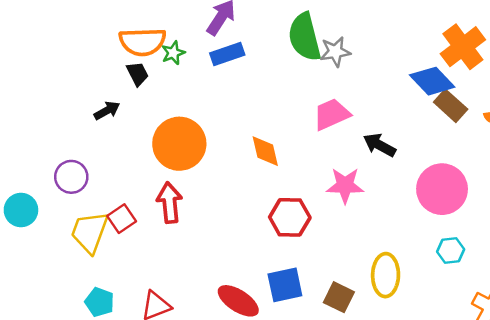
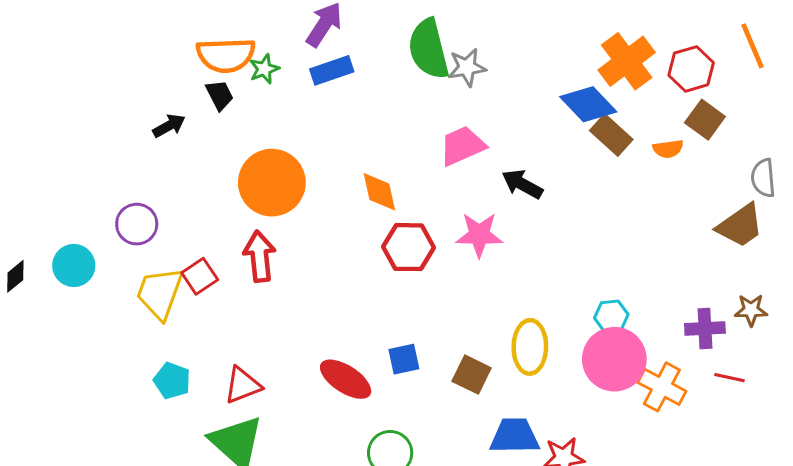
black arrow: (107, 111) -> (169, 126), moved
pink circle: (442, 189) -> (614, 359), moved
red hexagon: (290, 217) -> (409, 247), moved
blue square: (285, 285) -> (404, 359), size x0.7

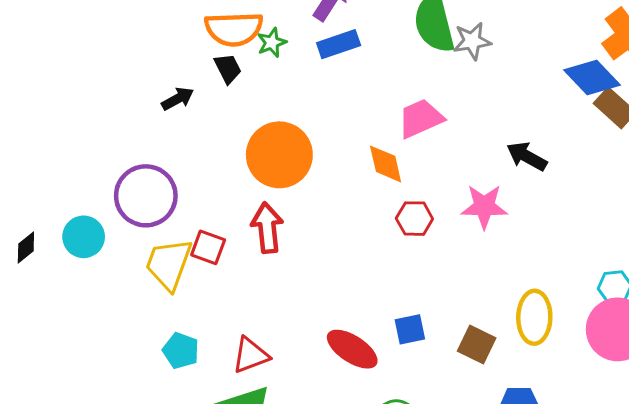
pink trapezoid: (462, 146) -> (421, 118), moved
purple circle: (137, 224) -> (146, 196), size x1.5
red hexagon: (409, 247) -> (414, 219), size x0.7
red square: (200, 276) -> (208, 247), turned -36

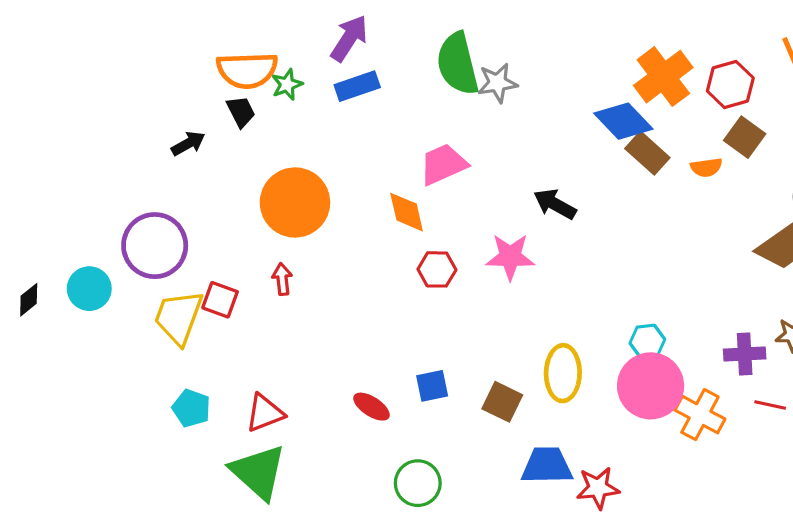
red arrow: (267, 228) -> (282, 279), size x0.6
red ellipse: (352, 349) -> (372, 407), size x0.7

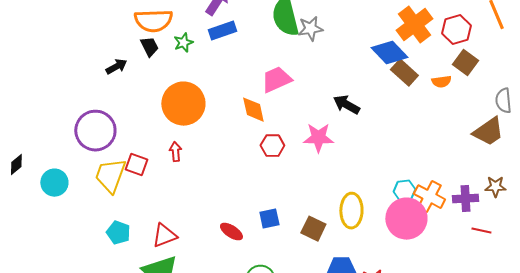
green star: (287, 85) -> (183, 43), moved
cyan circle: (89, 289) -> (54, 183), moved
orange cross: (700, 415) -> (429, 197), moved

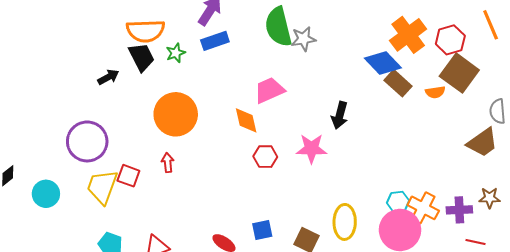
black trapezoid: (149, 47) -> (141, 57), size x1.4
brown square: (465, 63) -> (459, 73), size x1.5
black arrow: (346, 105) -> (340, 115), turned -104

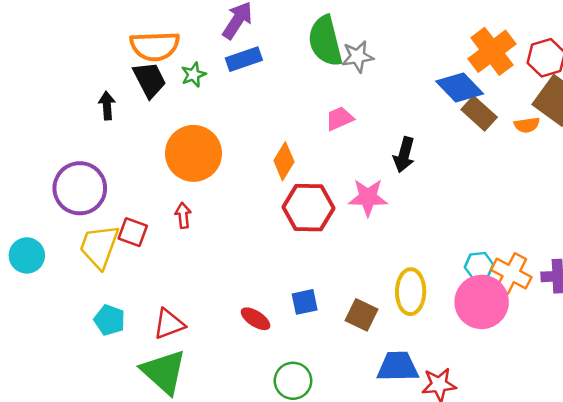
black arrow: (108, 77) -> (107, 106), turned -65
pink trapezoid: (269, 90) -> (339, 118), moved, size x0.7
orange diamond: (246, 120) -> (284, 161), turned 44
red hexagon: (265, 157) -> (308, 208), size x1.6

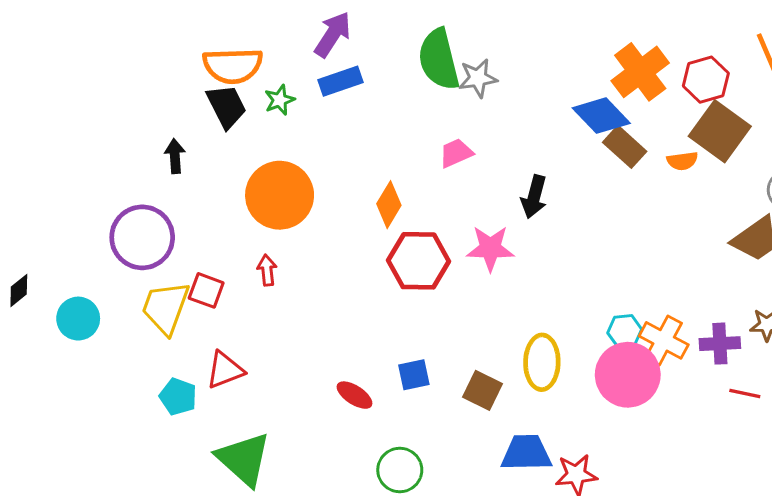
black arrow: (107, 106) -> (175, 156), moved
red triangle: (169, 324) -> (225, 370), moved

